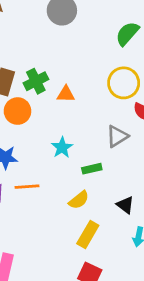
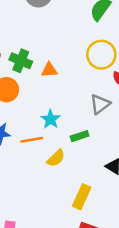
green cross: (36, 81) -> (21, 61), turned -35
orange line: (27, 187) -> (32, 140), moved
yellow semicircle: (79, 200) -> (56, 158), moved

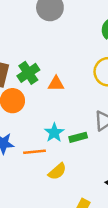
green cross: (21, 61) -> (28, 73), turned 30
green rectangle: (80, 136) -> (78, 137), moved

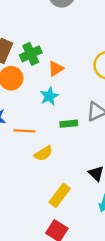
orange triangle: (56, 84) -> (56, 69), turned -42
cyan star: (54, 133) -> (49, 96), moved

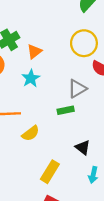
green rectangle: (69, 124) -> (66, 110), moved

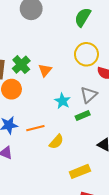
cyan star: (31, 78) -> (62, 101), moved
yellow rectangle: (50, 172) -> (80, 171), turned 48

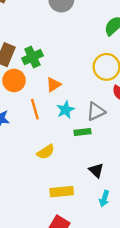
orange triangle: (45, 70) -> (54, 85), moved
orange line: (35, 128) -> (35, 109), moved, turned 72

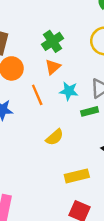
green cross: (32, 57) -> (53, 41), moved
cyan star: (65, 110) -> (69, 91), turned -30

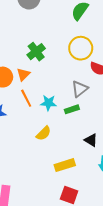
orange triangle: (53, 67) -> (23, 74), moved
cyan star: (69, 91) -> (48, 103), moved

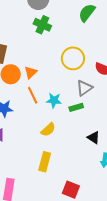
yellow circle: (81, 48) -> (73, 58), moved
green cross: (36, 52) -> (42, 25), moved, turned -30
yellow rectangle: (65, 165) -> (45, 162), moved, turned -60

